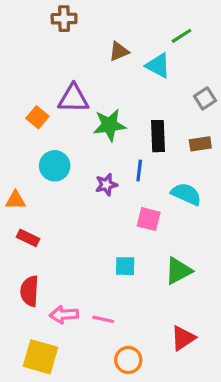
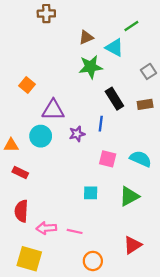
purple triangle: (73, 98) -> (53, 110), moved
green star: (109, 125) -> (91, 67), moved
black rectangle: (158, 136) -> (114, 99), turned -30
cyan circle: (55, 166) -> (41, 136), moved
cyan semicircle: (186, 194) -> (141, 159), moved

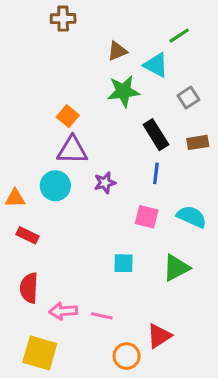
gray square: (148, 71) -> (188, 98), moved
orange square: (27, 85) -> (68, 116), moved
blue line: (101, 124) -> (156, 173), moved
red triangle: (133, 245) -> (159, 336), moved

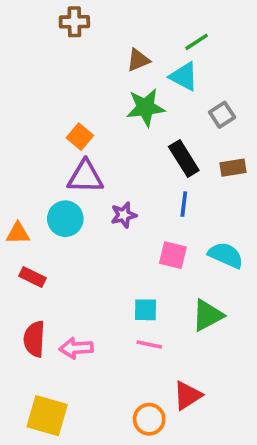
green line: (179, 36) -> (197, 42), moved
pink arrow: (63, 311) -> (76, 348), moved
pink line: (102, 316) -> (149, 344), moved

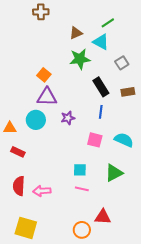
red triangle: (187, 395) -> (103, 217), turned 36

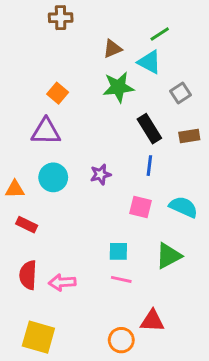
orange square: (44, 75) -> (58, 93), moved
purple triangle: (47, 97) -> (46, 132), moved

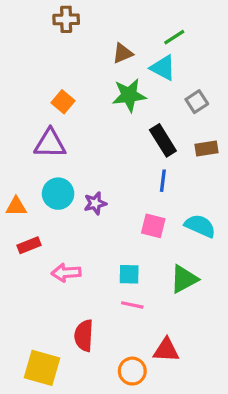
purple star: (101, 174) -> (95, 203), moved
red rectangle: (27, 225) -> (29, 245), turned -48
red semicircle: (28, 275) -> (84, 336), moved
pink arrow: (62, 282) -> (66, 273), moved

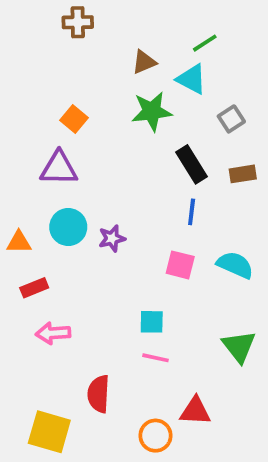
pink arrow: (66, 273) -> (53, 333), moved
green triangle: (184, 279) -> (239, 346), moved, turned -40

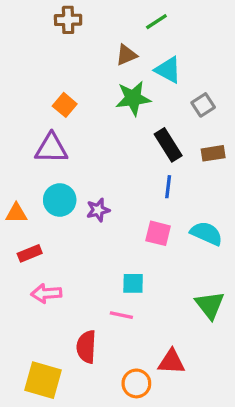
green line: (205, 43) -> (156, 22), moved
pink line: (155, 358) -> (121, 315), moved

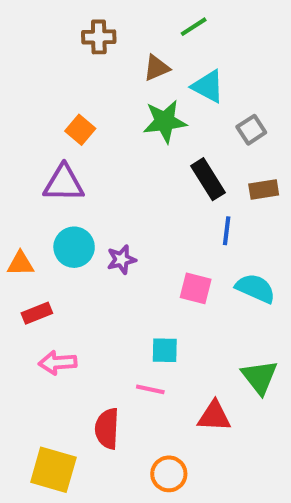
brown cross: (68, 20) -> (99, 37), moved
blue line: (168, 187) -> (227, 231), moved
red triangle: (171, 362) -> (214, 416), moved

